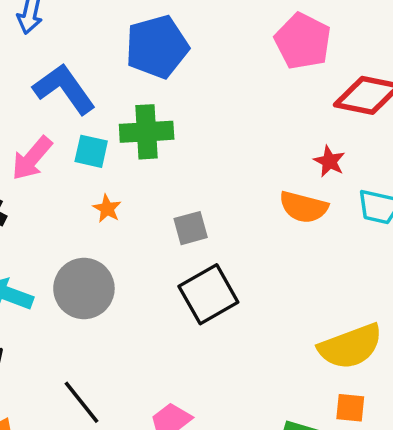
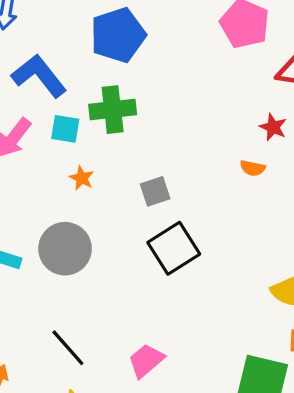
orange semicircle: (304, 207) -> (253, 168), size x0.6

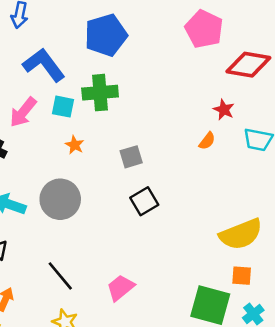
orange semicircle: (253, 168) -> (207, 141), turned -66
black square: (174, 248) -> (144, 201), size x0.7

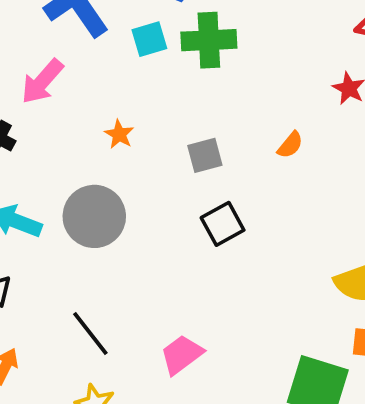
green cross: (100, 93) -> (209, 40), moved
cyan square: (63, 107) -> (149, 39), moved, turned -30
orange semicircle: (207, 141) -> (290, 145), moved

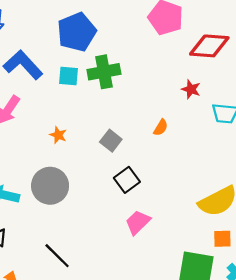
cyan square: (149, 39) -> (69, 76), turned 30
gray square: (205, 155) -> (111, 141), turned -30
pink trapezoid: (182, 355) -> (138, 222), moved

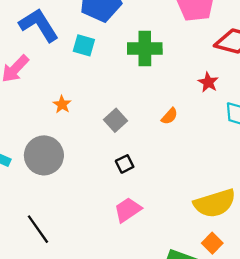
green cross: (104, 72) -> (145, 48), moved
black square: (127, 180) -> (125, 164), size x0.7
orange square: (222, 239) -> (212, 243), turned 36

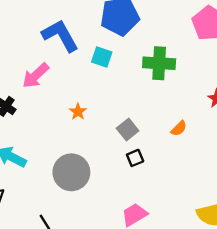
gray circle: (44, 155) -> (71, 172), moved
black square: (125, 164) -> (135, 158), moved

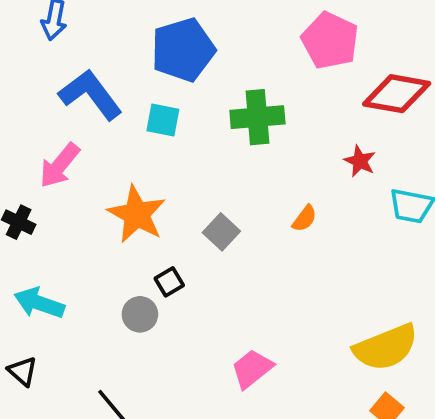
orange star: (78, 112) -> (137, 214), size x2.0
black square: (135, 158) -> (169, 282), moved
gray circle: (71, 172) -> (140, 314), size x0.6

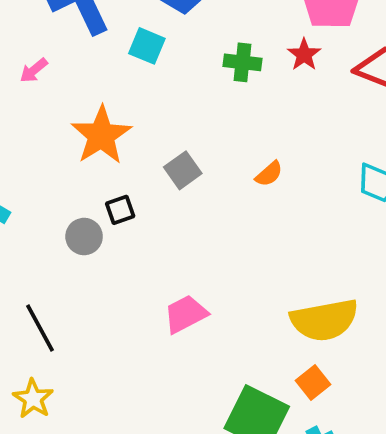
green cross: (257, 117) -> (242, 62), size x0.7
red star: (360, 161) -> (304, 55), moved
pink arrow: (60, 165) -> (34, 70), size x0.6

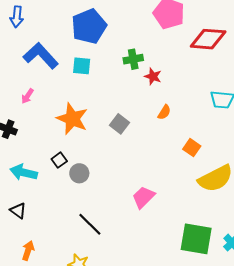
red star: (304, 55) -> (153, 76), moved
black square: (120, 210) -> (59, 160), moved
black line: (40, 328) -> (90, 224), moved
orange square: (313, 382) -> (192, 148), moved

